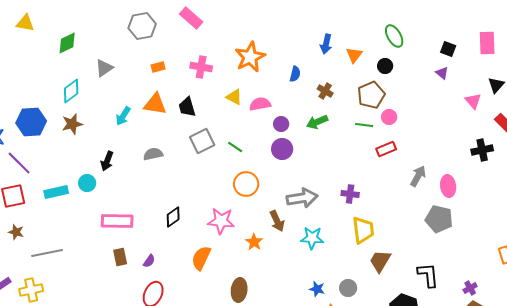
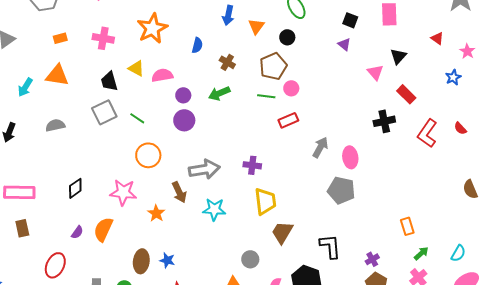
black trapezoid: (187, 107) -> (109, 81), moved
purple semicircle: (149, 261) -> (77, 232), moved
blue star: (317, 289) -> (167, 260), moved

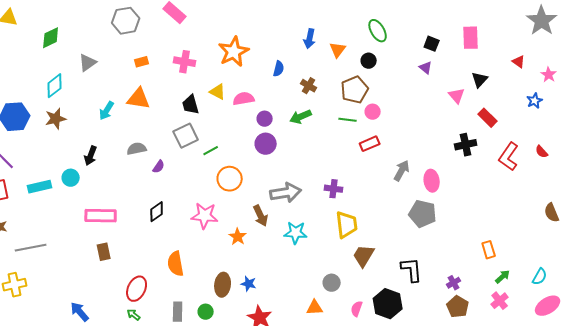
green line: (137, 118) -> (211, 151), moved, turned -63
orange semicircle: (103, 229) -> (176, 264), moved, turned -35
purple semicircle: (77, 232) -> (159, 167), moved

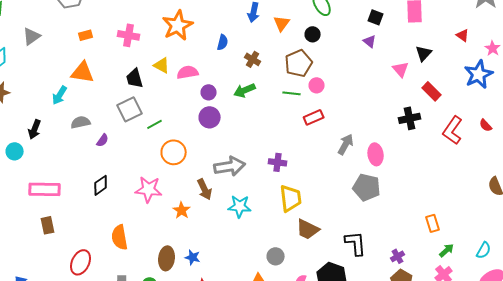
blue star: (535, 101) -> (479, 74), size x1.8
cyan arrow: (107, 111) -> (60, 95), moved
brown trapezoid: (364, 256) -> (308, 229), turned -95

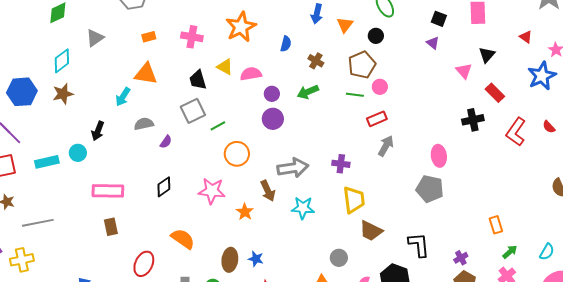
gray arrow: (346, 144) -> (386, 146), moved
orange semicircle: (120, 237) -> (183, 239), turned 135

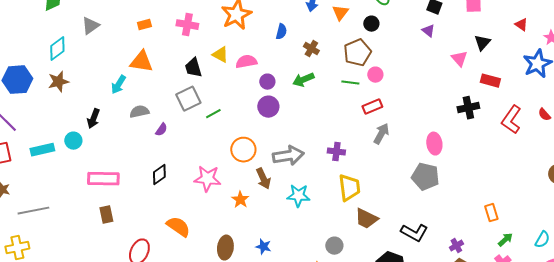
red rectangle: (495, 93) -> (490, 81), turned -30
orange circle: (237, 154) -> (243, 150), moved
black L-shape: (419, 245) -> (414, 233), turned 124
blue star: (256, 259) -> (263, 247), moved

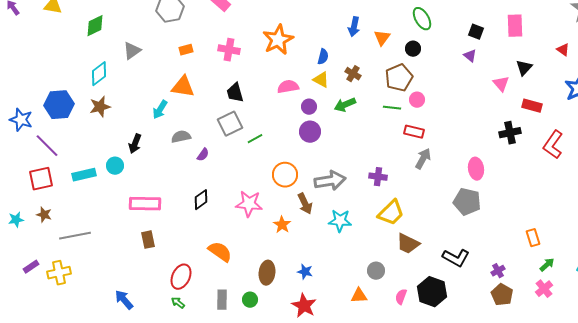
yellow triangle: (220, 55) -> (321, 80), moved
red rectangle: (372, 107) -> (414, 132), turned 36
yellow trapezoid: (349, 188) -> (391, 213), turned 52

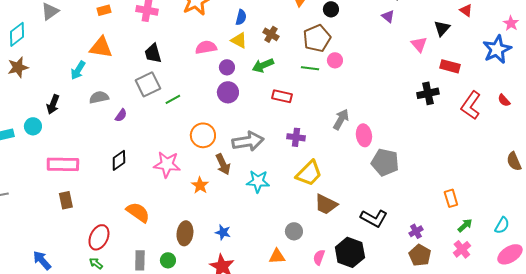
red triangle: (563, 50) -> (466, 10), moved
red rectangle: (414, 132) -> (282, 96), moved
pink ellipse: (476, 169) -> (364, 135), moved

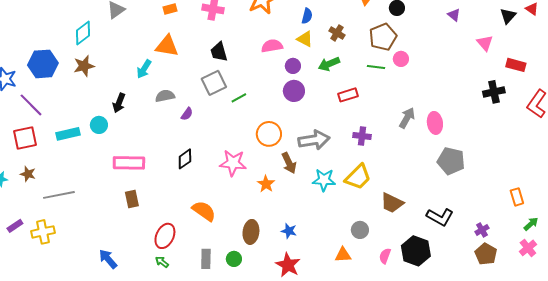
black triangle: (442, 28) -> (508, 16), moved
red rectangle: (282, 96) -> (348, 95), turned -30
pink ellipse: (364, 135) -> (435, 123), moved
yellow trapezoid: (309, 173) -> (358, 177), moved

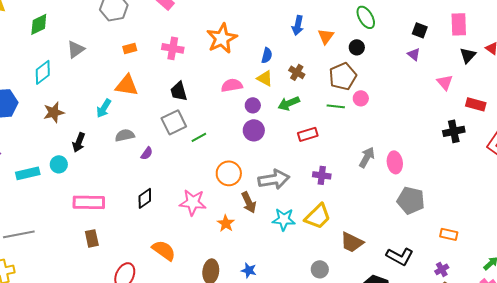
brown star: (84, 66) -> (54, 112), moved
orange rectangle: (517, 197) -> (449, 234), moved, turned -60

